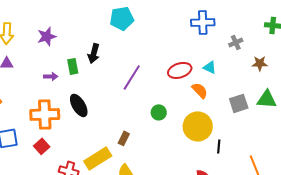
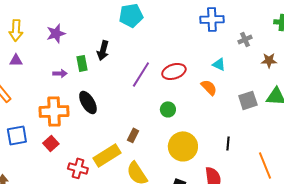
red ellipse: (180, 70) -> (174, 71), moved
yellow circle: (198, 126) -> (183, 146), moved

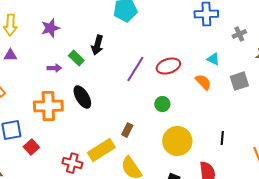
green rectangle: (82, 63) -> (76, 58), turned -35
gray square: (248, 100) -> (239, 81), moved
red square: (51, 143) -> (31, 147), moved

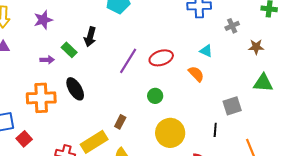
gray square: (239, 81) -> (232, 106), moved

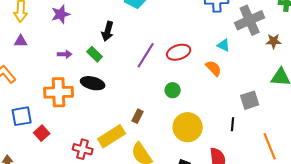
gray cross: (232, 26) -> (250, 20), size x2.0
green rectangle: (69, 50) -> (95, 54), moved
black ellipse: (75, 89) -> (93, 83), turned -45

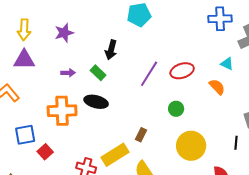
purple triangle: (21, 41) -> (24, 60), size x1.6

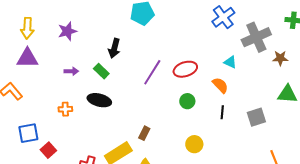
blue cross: (220, 19) -> (223, 17), turned -35
green circle: (176, 109) -> (187, 101), moved
orange cross: (62, 111) -> (65, 109), size x0.5
black line: (236, 143) -> (222, 112), moved
yellow circle: (191, 146) -> (194, 144), size x0.6

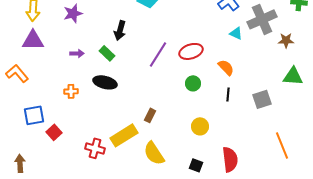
cyan triangle: (230, 62) -> (236, 33), moved

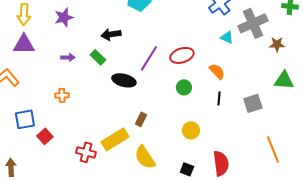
black arrow: (120, 30) -> (111, 34), turned 66
black ellipse: (105, 82) -> (124, 80), moved

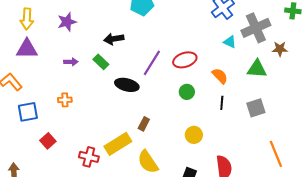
green triangle: (284, 80) -> (257, 69), moved
blue square: (25, 119) -> (28, 112), moved

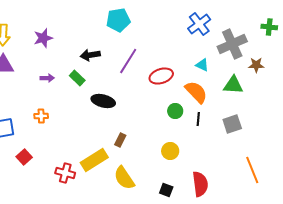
cyan triangle: (230, 42) -> (202, 65), moved
purple line: (152, 63) -> (128, 61), moved
orange semicircle: (220, 76) -> (196, 92), size x1.4
green circle: (187, 92) -> (175, 111), moved

